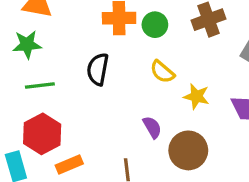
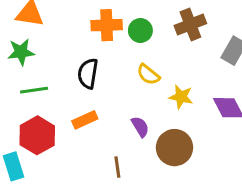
orange rectangle: (69, 164) -> (85, 120), moved

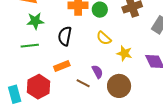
green star: (21, 52) -> (35, 21), moved
red hexagon: (37, 135) -> (39, 87), moved
brown line: (117, 167) -> (83, 83), moved, turned -56

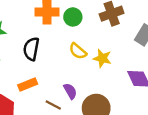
yellow star: (124, 53) -> (102, 58), moved

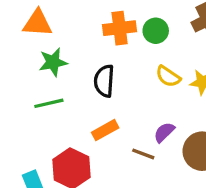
purple semicircle: (70, 91) -> (164, 132), turned -98

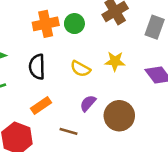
yellow semicircle: (168, 76) -> (80, 69), moved
brown line: (143, 154) -> (69, 131), moved

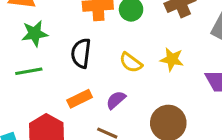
purple semicircle: (88, 103) -> (116, 100), moved

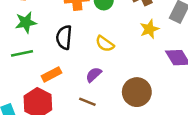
yellow star: (172, 59) -> (149, 29), moved, turned -30
orange rectangle: (80, 99) -> (52, 74), moved

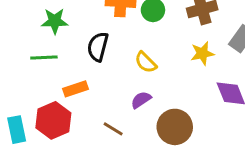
purple semicircle: (94, 75) -> (141, 100), moved

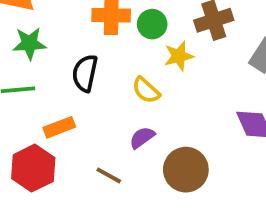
yellow star: (202, 53) -> (179, 56), moved

